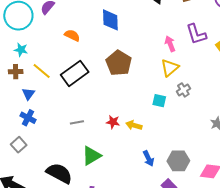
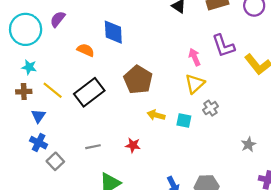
blue diamond: (110, 20) -> (113, 32), moved
yellow arrow: (134, 125) -> (156, 115), moved
gray square: (19, 145) -> (55, 161), moved

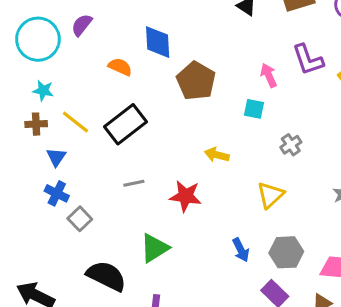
brown pentagon: (138, 80) -> (196, 81), moved
yellow triangle: (195, 84) -> (270, 195), moved
cyan square: (184, 120) -> (254, 109), moved
red star: (133, 145) -> (186, 196), size x1.5
gray line: (93, 147) -> (134, 183), moved

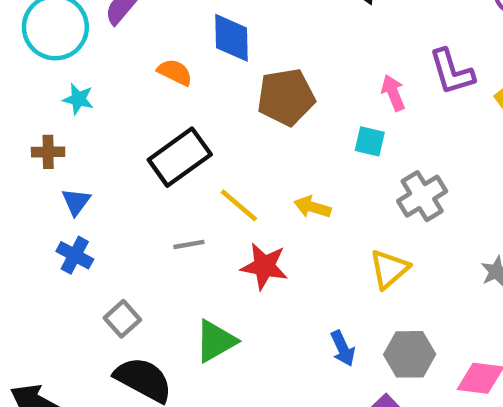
brown pentagon: (196, 81) -> (286, 97), turned 30
cyan star: (43, 91) -> (78, 99), moved
yellow line: (75, 122) -> (239, 205), moved
gray cross: (291, 145) -> (422, 196), size x1.5
gray square: (80, 219) -> (122, 319), moved

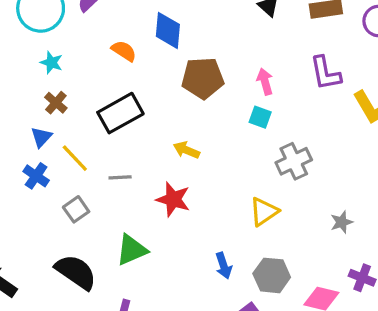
pink arrow: (393, 93) -> (265, 81), moved
brown cross: (48, 152) -> (56, 103), moved, turned 35
yellow line: (239, 205) -> (75, 158), moved
yellow arrow: (312, 207) -> (186, 150), moved
gray square: (122, 319) -> (76, 209), moved

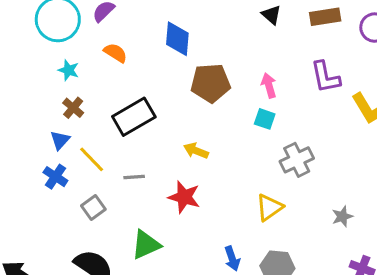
orange semicircle: (124, 51) -> (115, 53), moved

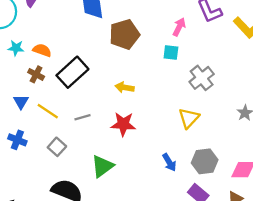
orange semicircle: (115, 53) -> (42, 50), moved
pink arrow: (269, 85) -> (179, 27), moved, turned 54
brown cross: (73, 108) -> (36, 74), moved
blue cross: (55, 177) -> (17, 140), moved

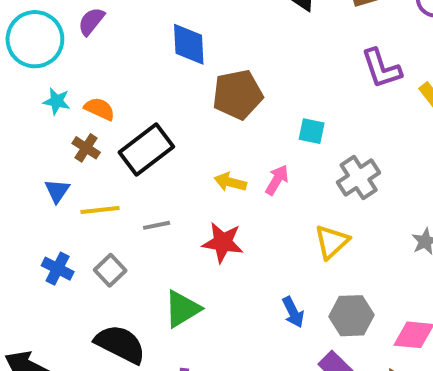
pink arrow: (179, 27) -> (277, 180), moved
yellow line: (48, 111) -> (100, 210), turned -45
blue cross: (17, 140) -> (58, 269), moved

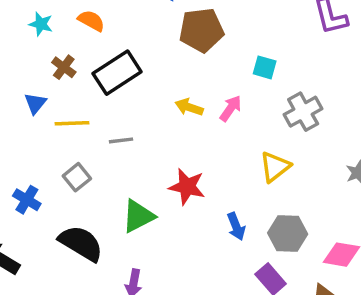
orange semicircle: (100, 109) -> (91, 21), moved
red star: (223, 242) -> (187, 187), moved
blue cross: (58, 269) -> (27, 200), moved

